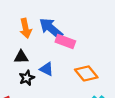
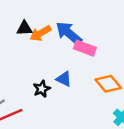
orange arrow: (26, 28) -> (40, 33), turned 72
black triangle: (21, 57) -> (24, 28), moved

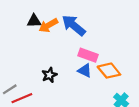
pink rectangle: (85, 48) -> (88, 55), moved
blue triangle: (64, 79) -> (85, 71), moved

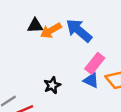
pink rectangle: (88, 55) -> (95, 63), turned -72

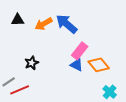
black triangle: (35, 26) -> (18, 20), moved
black star: (52, 85) -> (32, 63), moved

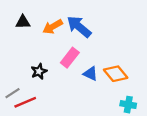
pink rectangle: (80, 51) -> (70, 58), moved
cyan cross: (110, 92) -> (128, 105), turned -32

